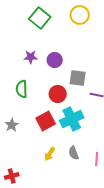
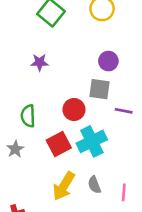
purple circle: (55, 60) -> (108, 61), moved
green semicircle: (22, 89) -> (28, 116), moved
yellow arrow: (50, 154) -> (64, 186), size x1.6

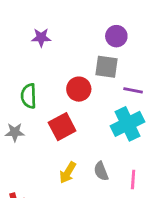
cyan cross: (92, 141) -> (127, 124), moved
gray star: (15, 149) -> (15, 132), turned 30
yellow arrow: (64, 186) -> (68, 173), size x0.7

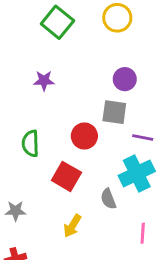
red square: (62, 127) -> (66, 176), turned -32
gray star: (15, 132) -> (16, 211), moved
gray semicircle: (101, 171) -> (108, 199), moved

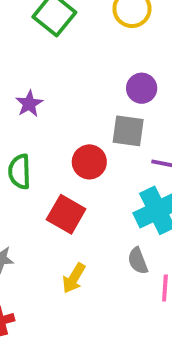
purple star: (44, 81) -> (29, 104), moved, turned -30
gray semicircle: (108, 199) -> (138, 261), moved

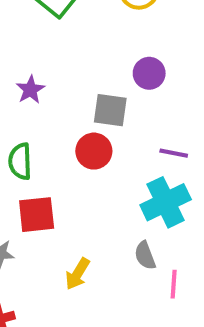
gray square: (128, 131) -> (110, 110), moved
red square: (66, 214) -> (37, 215), moved, turned -36

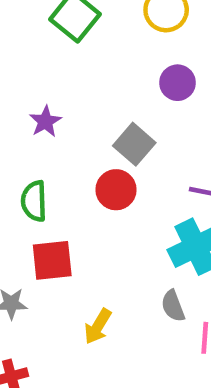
purple circle: (149, 73) -> (177, 83), moved
gray square: (110, 110) -> (134, 144), turned 33

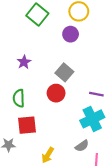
purple circle: (177, 83) -> (71, 34), moved
gray semicircle: (173, 306) -> (82, 146), turned -104

